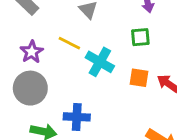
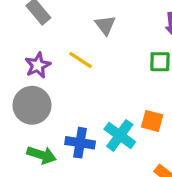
cyan cross: (100, 62) -> (120, 135), moved
orange square: (139, 78) -> (152, 121), moved

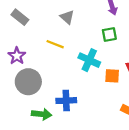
purple star: (38, 65) -> (17, 56), moved
cyan cross: (120, 135) -> (89, 60), moved

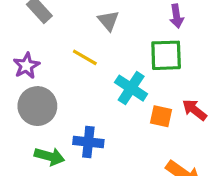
green square: (109, 35) -> (166, 55), size x1.5

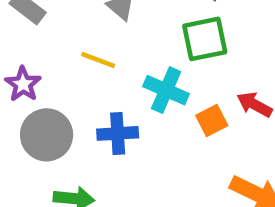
orange square: (161, 116) -> (212, 120), turned -30
blue cross: (88, 142) -> (118, 133), moved

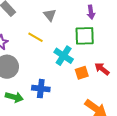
blue cross: (118, 133) -> (41, 89), moved

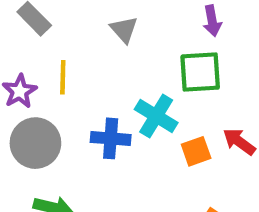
yellow line: (36, 37) -> (63, 77), moved, turned 63
blue cross: (41, 89) -> (111, 138), moved

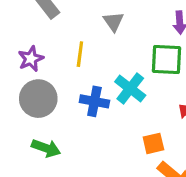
yellow line: (63, 77) -> (80, 54), moved
orange square: (196, 151) -> (153, 143), moved

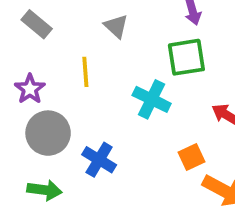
blue cross: (94, 101) -> (99, 160), moved, turned 32
green arrow: (46, 148) -> (44, 190), moved

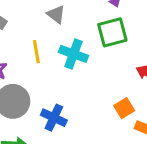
cyan cross: (152, 99) -> (73, 54), moved

